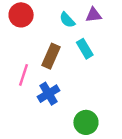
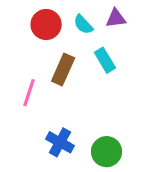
red circle: (21, 15) -> (46, 25), moved
blue cross: (49, 94) -> (60, 142), moved, turned -30

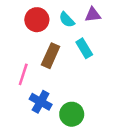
blue cross: (60, 142) -> (41, 102), moved
green circle: (107, 152) -> (72, 114), moved

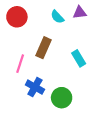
red circle: (37, 20) -> (17, 17), moved
cyan rectangle: (84, 48) -> (79, 58), moved

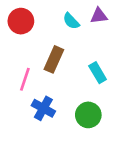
green circle: (62, 98) -> (88, 115), moved

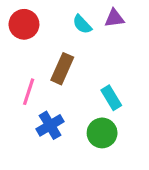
cyan rectangle: (98, 73) -> (111, 98), moved
blue cross: (43, 108) -> (50, 125), turned 30

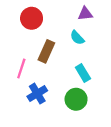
red circle: (24, 24) -> (32, 18), moved
cyan semicircle: (82, 24) -> (77, 38), moved

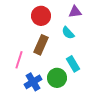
red circle: (32, 18) -> (41, 16), moved
green circle: (76, 99) -> (57, 78), moved

